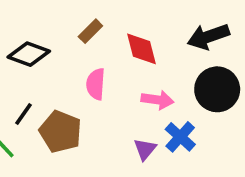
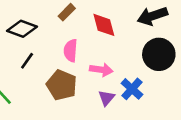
pink arrow: (157, 100) -> (101, 70), moved
black line: (24, 114) -> (27, 61), moved
brown pentagon: (60, 132) -> (62, 85), moved

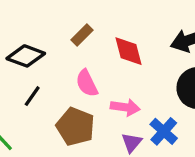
pink semicircle: (71, 51) -> (87, 83), turned -30

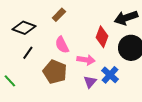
red diamond: (128, 51) -> (102, 37), moved, turned 35

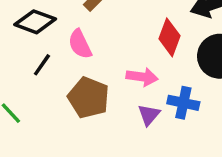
pink semicircle: (62, 45) -> (80, 44), moved
blue cross: (110, 75) -> (183, 103), turned -30

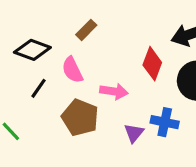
pink arrow: (142, 77) -> (114, 91), moved

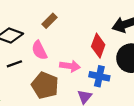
black line: (39, 88) -> (14, 64), turned 35
blue cross: (165, 122) -> (99, 76), moved

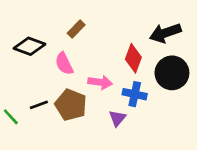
black line: (14, 64) -> (39, 105), moved

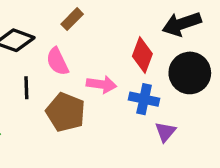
black line: (39, 105) -> (26, 88), moved, turned -72
purple triangle: (117, 118) -> (165, 132), moved

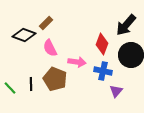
brown rectangle: (72, 19) -> (46, 23), moved
black arrow: (182, 24) -> (126, 25), turned -30
black line: (26, 88) -> (31, 84), moved

